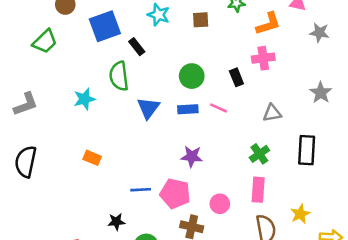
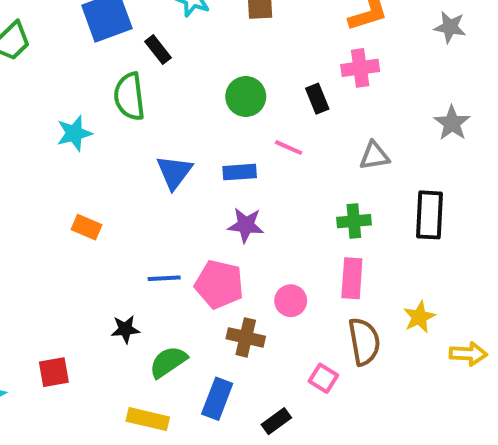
blue triangle: (148, 108) -> (174, 172), moved
blue rectangle: (188, 109) -> (240, 172), moved
green cross: (259, 154) -> (354, 221), turned 30

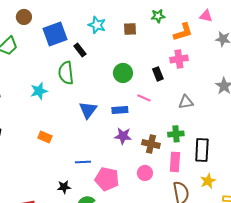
black rectangle: (430, 215) -> (202, 150), moved
pink pentagon: (219, 284) -> (107, 179), moved
brown cross: (246, 337) -> (151, 144), moved

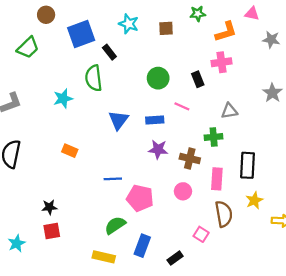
green cross: (176, 134) -> (214, 137), moved
black star: (64, 187) -> (49, 207), moved

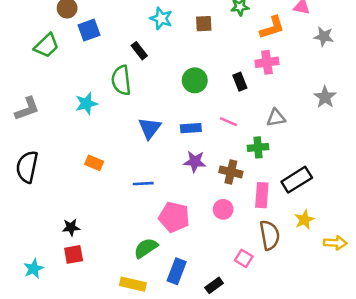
blue square: (81, 34) -> (89, 30), moved, size x0.7
pink line: (182, 106) -> (228, 122), moved
black rectangle: (247, 165) -> (297, 180), turned 55
blue line: (113, 179) -> (143, 184), moved

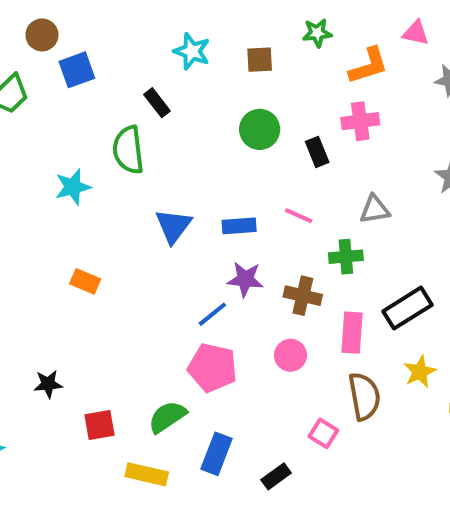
green circle: (195, 80) -> (260, 129), moved
blue line: (143, 184) -> (212, 314), moved, turned -36
red square: (74, 254) -> (99, 425), moved

